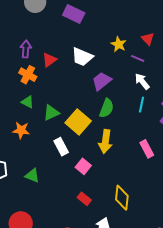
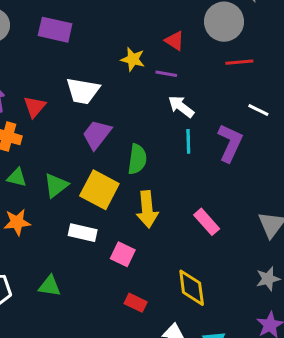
purple trapezoid: (102, 81) -> (97, 134), moved
white rectangle: (61, 147) -> (83, 233), turned -36
pink rectangle: (147, 149) -> (207, 222), moved

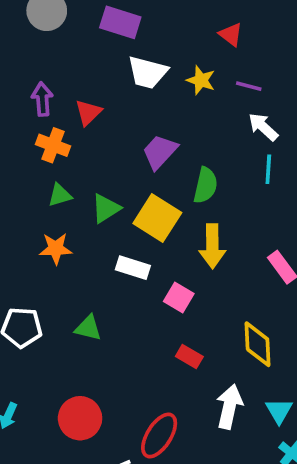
red triangle: (175, 41) -> (231, 34), moved
yellow star: (133, 59) -> (201, 80), moved
white trapezoid: (83, 91) -> (148, 72), moved
green triangle: (17, 177) -> (60, 195), turned -35

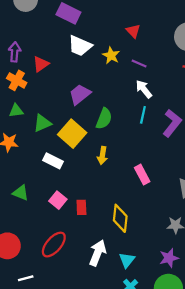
yellow arrow: (212, 246) -> (102, 156), size x0.7
pink square: (179, 297) -> (58, 200), moved
red rectangle: (189, 357) -> (81, 207), moved, turned 48
red ellipse: (159, 435) -> (54, 245), moved

